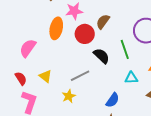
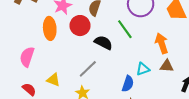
cyan triangle: (131, 78) -> (143, 69), moved

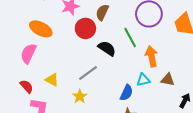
orange ellipse: (50, 28) -> (41, 29), moved, turned -65
orange arrow: (162, 43) -> (152, 56), moved

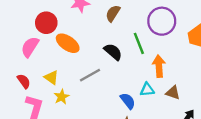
red circle: (85, 28) -> (46, 23), moved
orange ellipse: (41, 29) -> (68, 43), moved
blue semicircle: (126, 93) -> (128, 101), turned -70
yellow star: (80, 96) -> (62, 97), moved

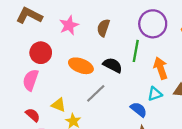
orange ellipse: (68, 43) -> (81, 66), moved
green line: (139, 43) -> (136, 51), turned 45

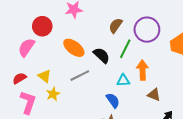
brown semicircle: (103, 28) -> (116, 26), moved
cyan triangle: (155, 94) -> (123, 80), moved
red semicircle: (33, 115) -> (19, 78), turned -88

